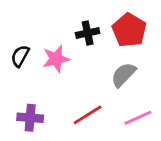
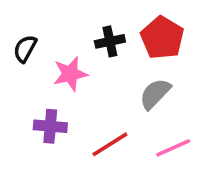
black semicircle: (20, 56) -> (25, 49), moved
purple cross: (30, 118) -> (50, 126), moved

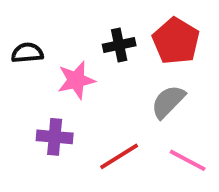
black semicircle: (25, 49) -> (27, 53), turned 56
pink line: (173, 148) -> (188, 160), turned 52

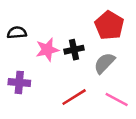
black cross: (119, 45) -> (74, 50), moved
purple cross: (55, 137) -> (19, 82), moved

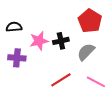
purple cross: (19, 82) -> (17, 58), moved

